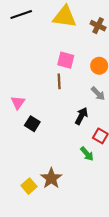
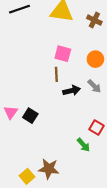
pink triangle: (18, 103) -> (11, 112), moved
black arrow: (81, 116) -> (72, 91), moved, turned 49
brown star: (51, 178) -> (49, 169), turned -30

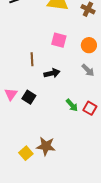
brown line: (56, 74) -> (32, 59), moved
black arrow: (72, 91) -> (52, 73), moved
green arrow: (83, 145) -> (72, 105), moved

